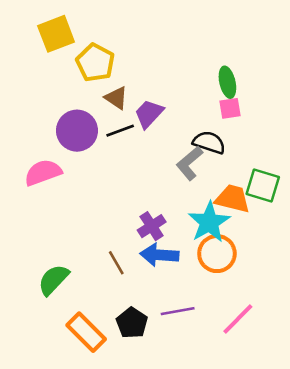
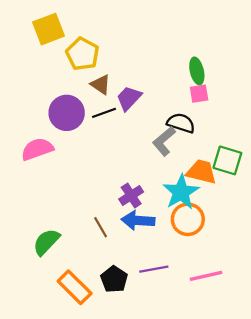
pink line: (238, 319) -> (206, 276), turned 32

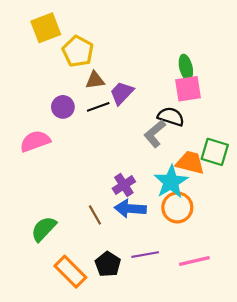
brown triangle: (101, 85) -> (95, 80), turned -42
pink square: (199, 94) -> (188, 89), size x1.5
purple circle: (67, 113) -> (63, 107), size x0.7

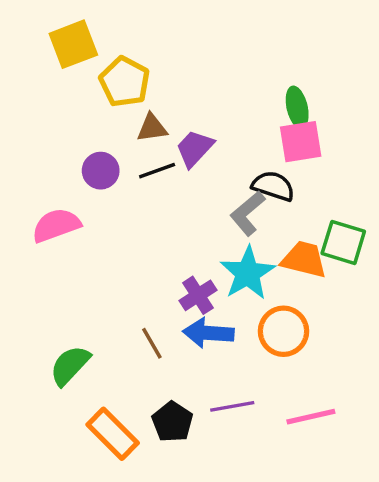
cyan star: (171, 182) -> (248, 273), moved

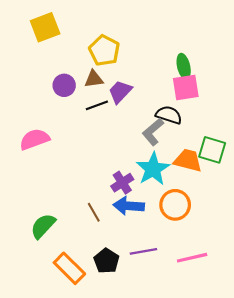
yellow pentagon: (125, 82) -> (104, 50), moved
purple circle: (101, 171) -> (64, 85), moved

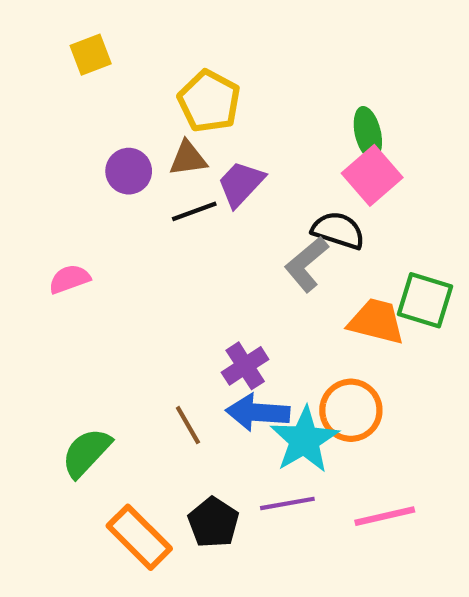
yellow square: (45, 27) -> (91, 55), size x0.7
pink square: (186, 87) -> (372, 175), turned -32
pink semicircle: (35, 139) -> (69, 279), size x0.7
cyan star: (153, 169) -> (304, 440), moved

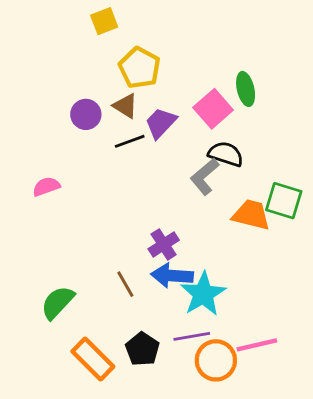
yellow square: (91, 55) -> (104, 21), moved
brown triangle: (188, 158) -> (125, 106), turned 40
pink square: (372, 175) -> (213, 109), moved
orange circle: (351, 410) -> (216, 360), moved

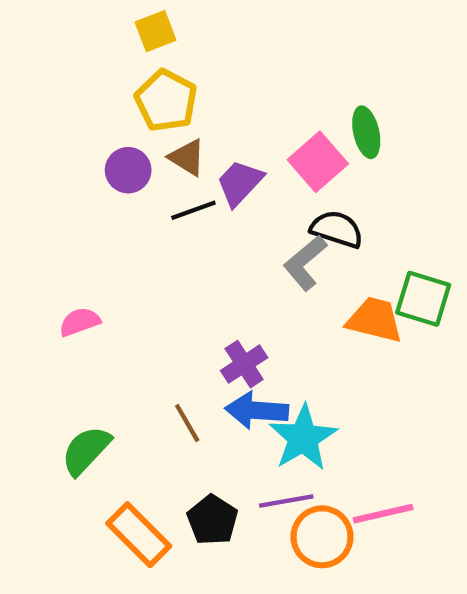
yellow pentagon: (140, 68) -> (166, 101), moved
pink semicircle: (46, 187) -> (80, 322), moved

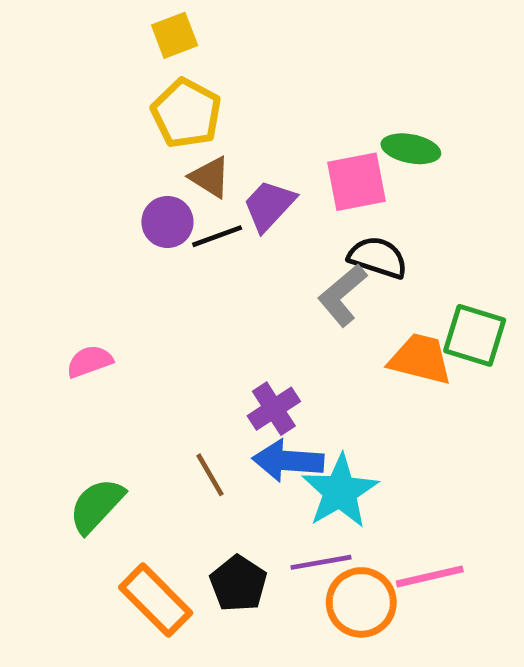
green ellipse: (366, 132) -> (411, 149), turned -66
pink square: (318, 162) -> (357, 182), turned 30
purple circle: (128, 170) -> (167, 222), moved

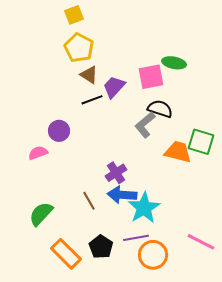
purple circle: (167, 222) -> (59, 131), moved
pink line: (430, 576) -> (201, 242), moved, turned 40

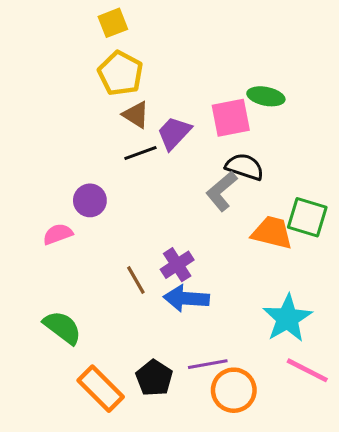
brown line: (89, 201) -> (136, 280), moved
cyan star: (144, 208) -> (287, 318), moved
green semicircle: (41, 214) -> (62, 327), turned 84

